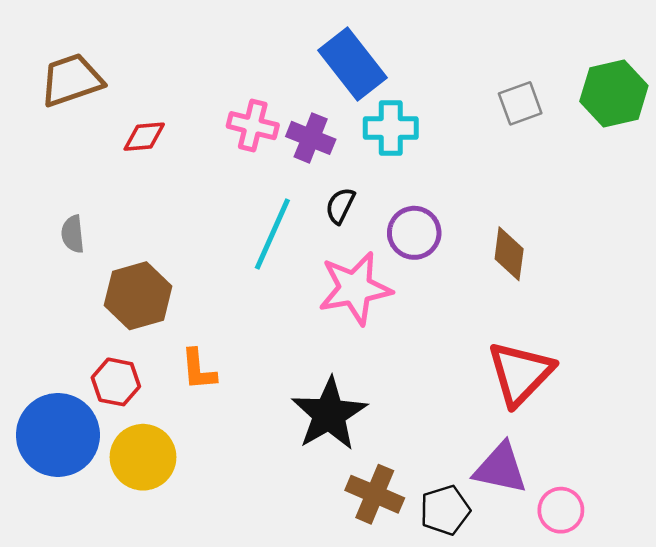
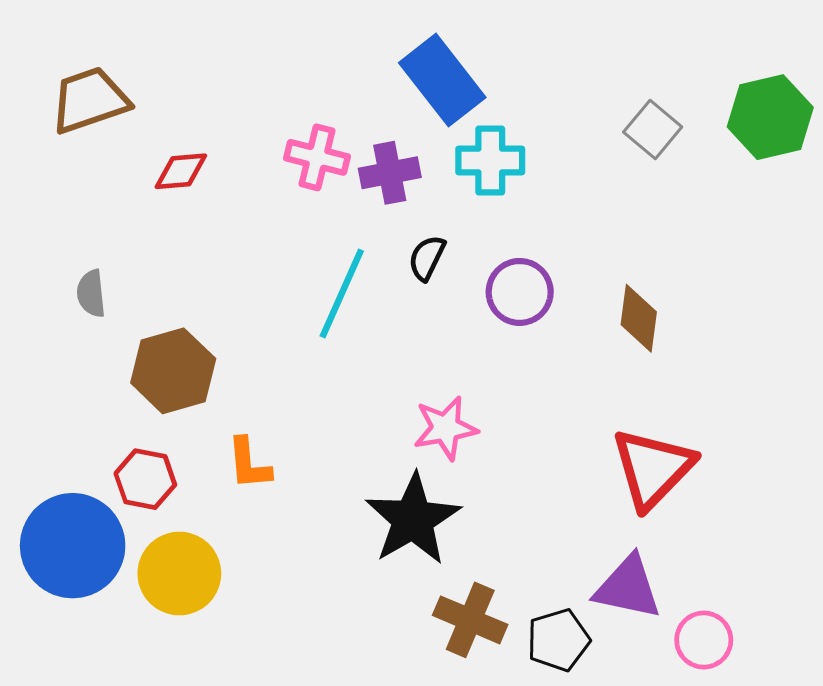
gray square: (520, 103) -> (653, 130), turned -30
purple cross: (311, 138) -> (390, 173), turned -33
pink star: (355, 288) -> (445, 428), moved, size x0.7

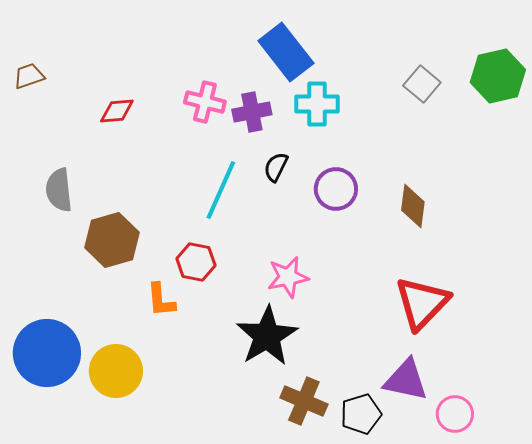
brown trapezoid: (90, 100) -> (29, 76), moved, size x0.6
gray semicircle: (91, 293) -> (59, 190), size x1.4
red hexagon: (145, 479) -> (196, 262), moved

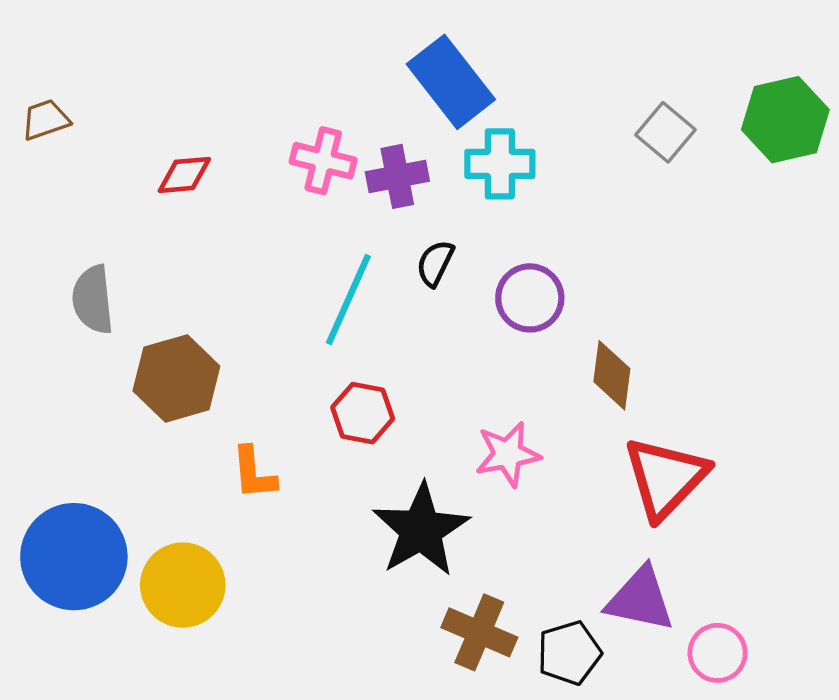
brown diamond: (413, 206) -> (612, 375), moved
red hexagon: (196, 262) -> (363, 413), moved
pink star: (288, 277) -> (508, 454), moved

